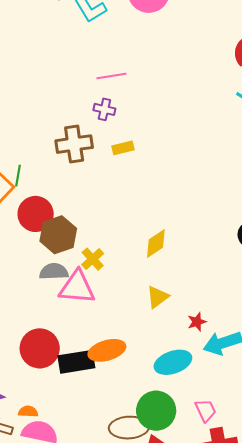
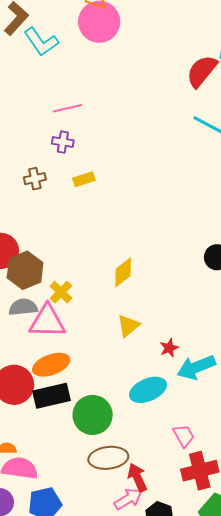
brown cross: (74, 144) -> (35, 179), size x0.6
orange ellipse: (107, 350) -> (51, 365), moved
green circle: (156, 411) -> (93, 415), moved

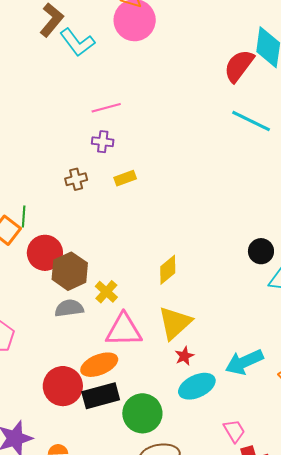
pink triangle: (47, 321) -> (124, 330), moved
yellow triangle: (128, 326) -> (175, 323), size x1.5
red star: (169, 348) -> (184, 356), moved

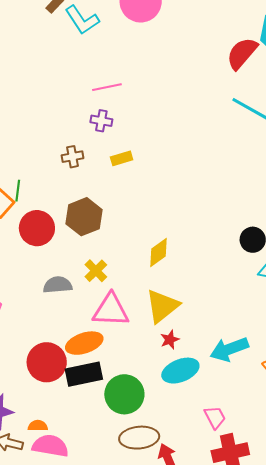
brown hexagon: (70, 271) -> (84, 217), moved

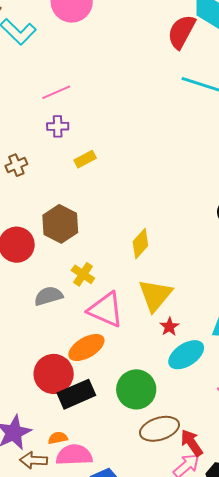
brown cross: (73, 157) -> (16, 165), moved
pink triangle: (111, 310) -> (106, 310), turned 33
black rectangle: (84, 374) -> (76, 394), moved

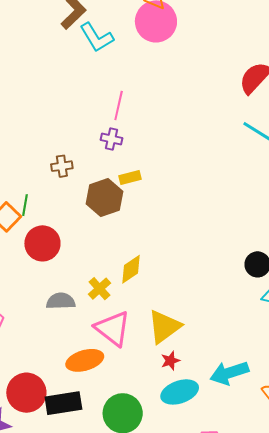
pink line: (56, 92) -> (119, 106), turned -68
brown hexagon: (60, 224) -> (104, 198), moved
yellow diamond: (140, 244) -> (131, 269), moved
red circle: (54, 374) -> (26, 393), moved

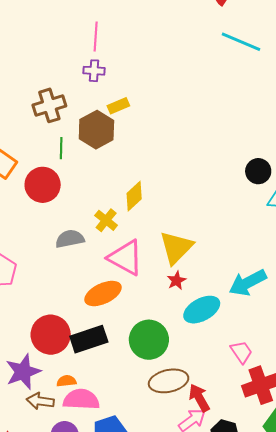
brown cross: (62, 166) -> (49, 105), size x1.5
green line: (25, 205) -> (61, 148), moved
red star: (170, 361) -> (177, 281), moved

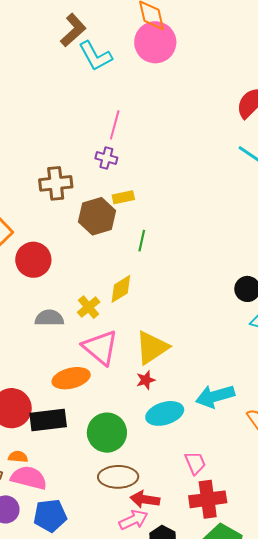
green line: (61, 148) -> (142, 241), moved
red arrow: (199, 398) -> (145, 499), turned -64

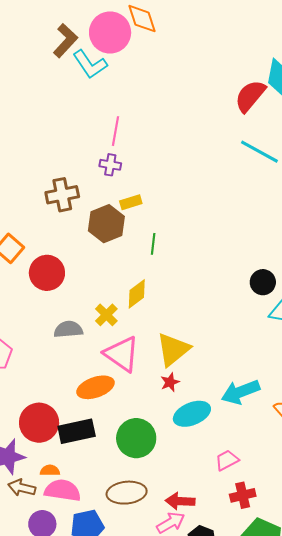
pink circle: (155, 42) -> (110, 33), moved
pink trapezoid: (195, 463) -> (227, 460), turned -90
brown ellipse: (118, 477) -> (127, 493), moved
red cross: (208, 499) -> (243, 495), size x0.7

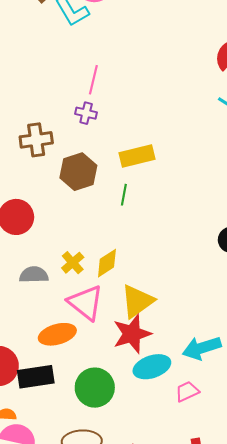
yellow rectangle: (131, 202) -> (137, 156), moved, size x1.6
yellow diamond: (137, 294) -> (107, 263), moved
red star: (170, 382) -> (132, 334), size x2.0
pink trapezoid: (227, 460) -> (187, 391), moved

